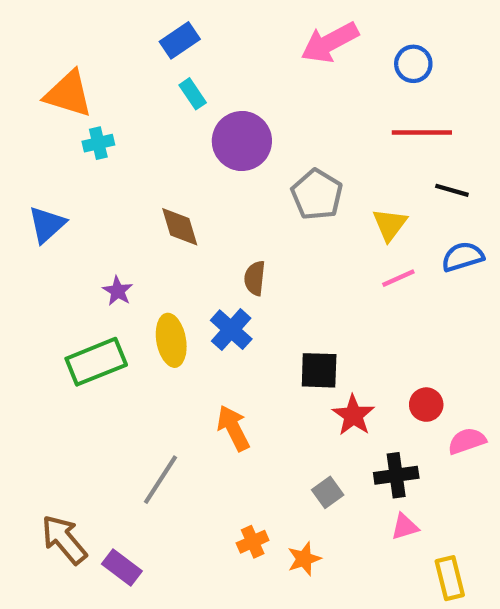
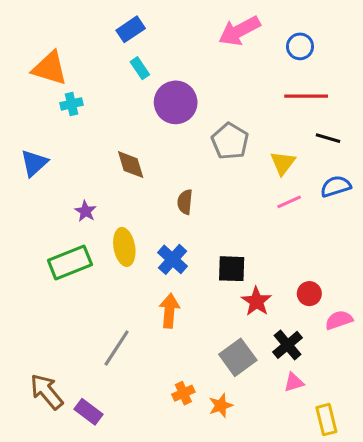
blue cross: (231, 330) -> (173, 259), moved
orange arrow: (233, 428) -> (169, 311), turned 32
black cross: (396, 475) -> (288, 345), turned -32
gray square: (328, 492) -> (238, 357), size x1.6

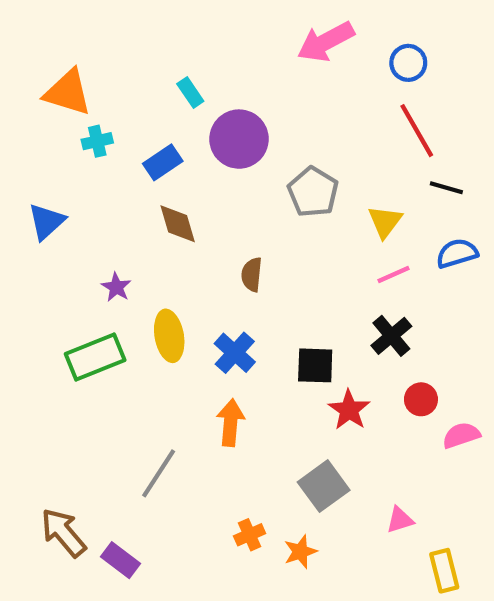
blue rectangle: (131, 29) -> (163, 162), moved
red line: (306, 96) -> (417, 131), turned 60
black cross: (288, 345) -> (391, 336), moved

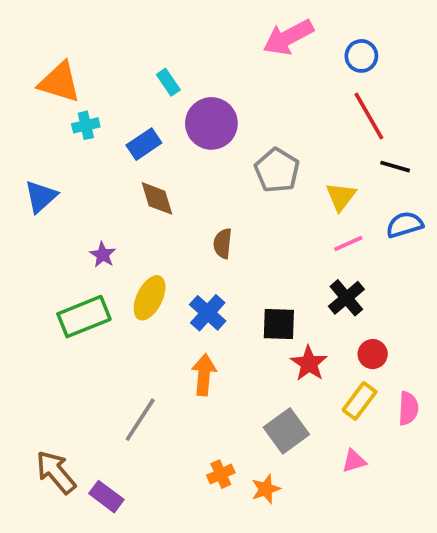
yellow ellipse: (169, 336) -> (150, 298), turned 36
pink semicircle: (461, 435) -> (408, 408), moved, turned 112
yellow rectangle: (444, 571) -> (360, 401), moved, turned 51

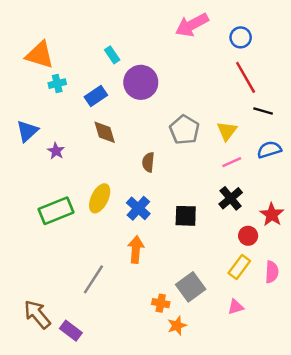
gray pentagon: (277, 170) -> (184, 130), moved
purple star: (103, 255) -> (56, 151), moved
red star: (309, 363) -> (272, 215), moved
orange cross: (221, 474) -> (161, 303), moved, turned 35

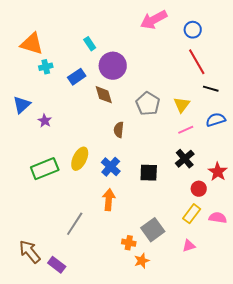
brown diamond: (105, 132) -> (104, 95), moved
pink semicircle: (272, 272) -> (218, 218), turned -84

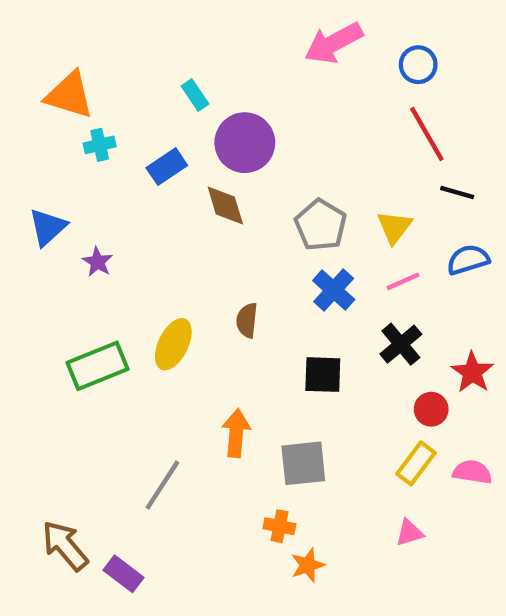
brown semicircle: (119, 130) -> (247, 320), moved
blue cross: (111, 167) -> (334, 290), moved
gray square: (153, 230) -> (303, 463), moved, turned 30

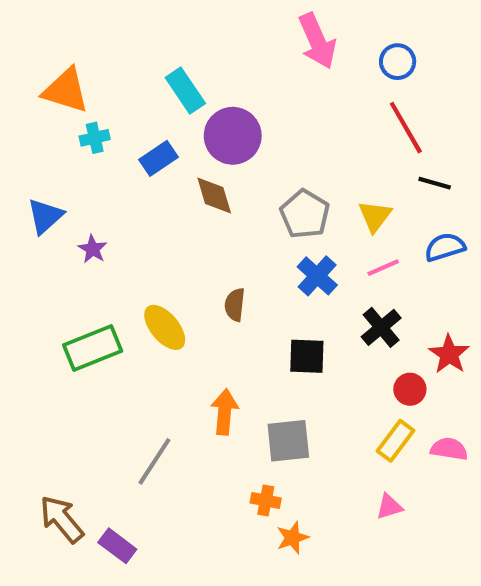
pink arrow: (334, 43) -> (317, 41), turned -86
cyan rectangle: (195, 95) -> (185, 90), size x1.5
yellow ellipse: (173, 344) -> (165, 327), turned -66

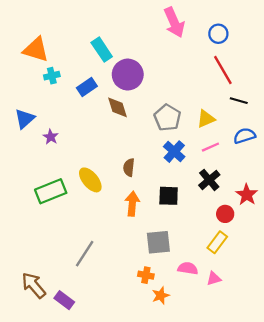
yellow triangle: (375, 216) -> (206, 119), turned 30
orange arrow: (224, 412) -> (132, 204), moved
pink semicircle: (449, 449) -> (188, 268), moved

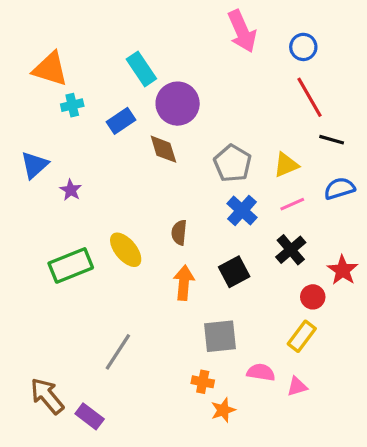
black square: (169, 196) -> (234, 272), turned -30

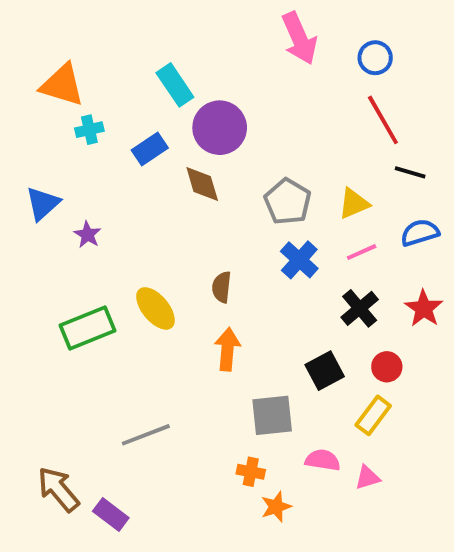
red star: (343, 270) -> (424, 308), moved
black square: (234, 272) -> (325, 371), moved
gray line: (118, 352) -> (146, 435), turned 36

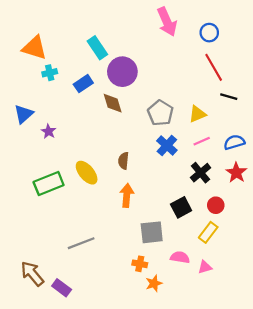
blue semicircle: (420, 233) -> (234, 142), moved

